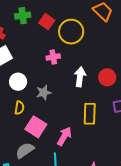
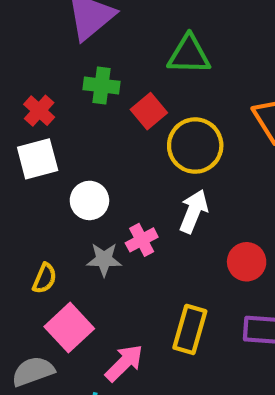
pink cross: (53, 57) -> (142, 240), moved, turned -32
white arrow: (80, 77) -> (194, 211), moved
white circle: (18, 82) -> (89, 200), moved

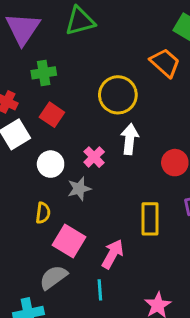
green triangle: (189, 55) -> (80, 21), moved
red square: (149, 111) -> (52, 115), moved
white circle: (89, 200) -> (51, 164), moved
pink cross: (142, 240) -> (94, 157), moved

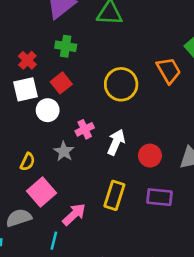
white arrow: (130, 139) -> (116, 142), moved
white circle: (51, 164) -> (48, 110), moved
gray star: (79, 189) -> (64, 151), turned 30

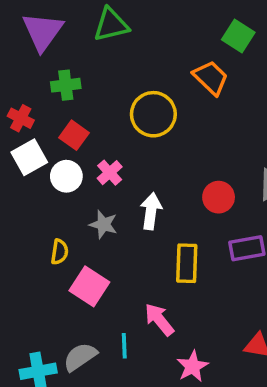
pink cross: (85, 129) -> (110, 173), moved
white arrow: (116, 142) -> (151, 211), moved
pink arrow: (74, 214) -> (159, 319), moved, turned -70
gray semicircle: (19, 218) -> (80, 357), moved

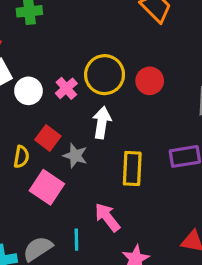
yellow circle: (153, 114) -> (105, 75), moved
red square: (74, 135) -> (48, 138), moved
red circle: (219, 197) -> (150, 81), moved
gray star: (103, 224) -> (75, 156), moved

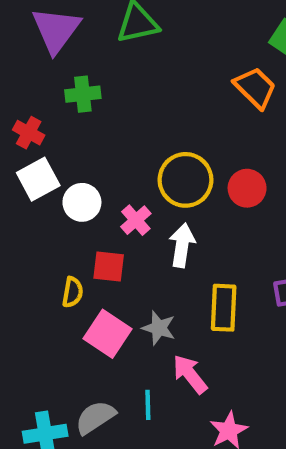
pink cross: (66, 88) -> (136, 220), moved
red square: (48, 138) -> (109, 266), turned -30
gray star: (75, 156) -> (159, 328), moved

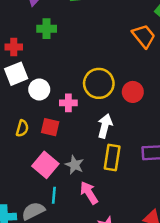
red cross: (29, 133) -> (14, 47), turned -35
pink cross: (136, 220) -> (68, 103), turned 35
white arrow: (182, 245) -> (105, 126), moved
yellow semicircle: (73, 292) -> (22, 128), moved
cyan line: (148, 405) -> (54, 195), moved

